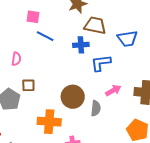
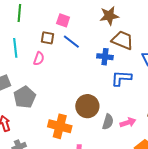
brown square: (28, 85) -> (48, 38), moved
pink arrow: (113, 90) -> (128, 122), moved

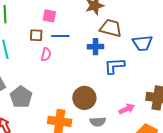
blue line: (71, 42) -> (60, 36), turned -30
pink semicircle: (39, 59) -> (46, 54), moved
gray semicircle: (108, 122) -> (98, 122), moved, turned 77

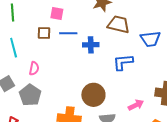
blue cross: (96, 47) -> (91, 45), moved
pink semicircle: (46, 54) -> (34, 68), moved

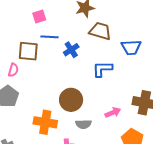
pink square: (57, 13) -> (39, 16), turned -32
brown square: (44, 33) -> (28, 51), moved, size x1.5
blue cross: (91, 45) -> (71, 50), turned -35

